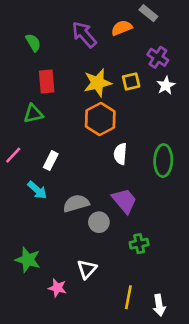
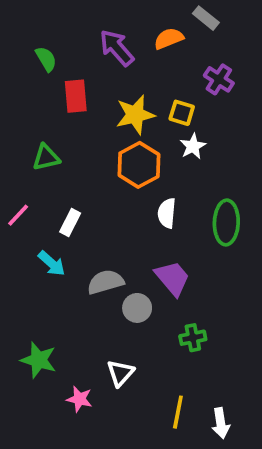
red rectangle: (47, 81) -> (76, 96), moved
yellow square: (131, 81) -> (182, 113), turned 30
white star: (166, 85) -> (193, 146), moved

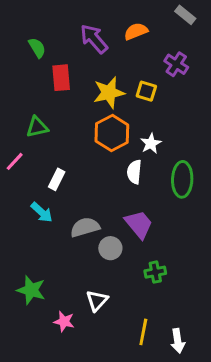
gray rectangle: (206, 18) -> (185, 15), moved
white star: (193, 146) -> (151, 143), moved
pink line: (18, 215) -> (15, 161), moved

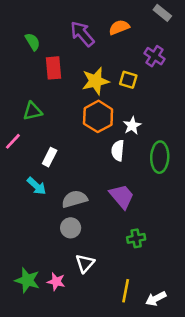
gray circle: (110, 248) -> (71, 228), moved
green star: (31, 290) -> (27, 280), moved
white arrow: (178, 341) -> (156, 299), turned 72

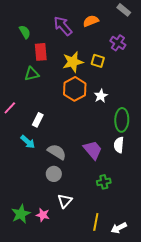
green triangle: (33, 111) -> (32, 74), moved
white semicircle: (118, 151) -> (119, 145), moved
gray semicircle: (75, 199) -> (57, 152), turned 48
green star: (27, 280) -> (21, 214), turned 30

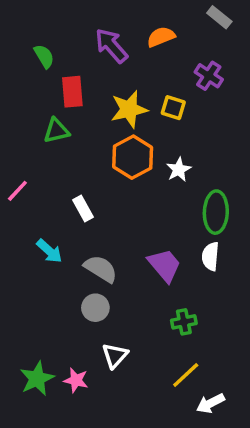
white rectangle: (38, 120) -> (83, 209), moved, turned -56
yellow line: (96, 222) -> (186, 375), moved, turned 36

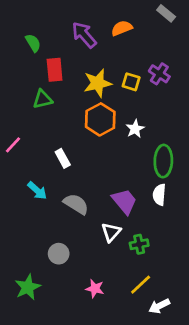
purple cross: (209, 76) -> (159, 74), moved
gray circle: (95, 308) -> (59, 254), moved
white triangle: (115, 355) -> (111, 232), moved
pink star: (76, 380) -> (95, 289), moved

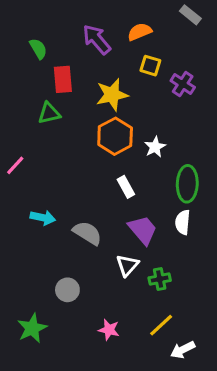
yellow square: (131, 82) -> (150, 66), moved
white rectangle: (63, 158) -> (126, 187), moved
cyan arrow: (37, 191) -> (43, 218), turned -30

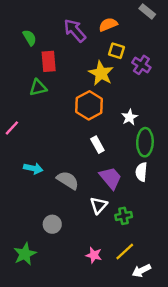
yellow star: (112, 95) -> (101, 73), moved, turned -30
white star: (155, 147) -> (130, 117), moved
pink star: (109, 330) -> (94, 255), moved

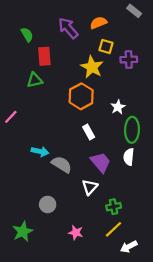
purple cross: (141, 65) -> (129, 60), turned -35
cyan arrow: (33, 168) -> (40, 151), moved
green cross: (124, 216) -> (114, 207), moved
pink star: (94, 255) -> (76, 233), moved

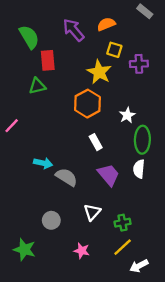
green semicircle: (27, 35) -> (29, 37), size x1.5
white triangle: (90, 187) -> (92, 212), moved
green star: (23, 232) -> (24, 250), turned -30

